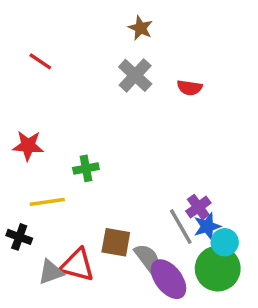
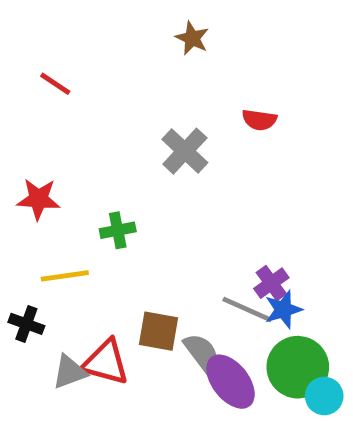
gray cross: (135, 75) -> (185, 151), moved
gray line: (181, 226) -> (247, 310), turned -36
cyan circle: (225, 242) -> (324, 396), moved

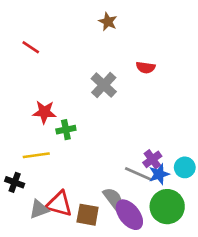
red star: (38, 199) -> (44, 112), moved
brown square: (158, 331) -> (88, 215), moved
cyan circle: (324, 396) -> (185, 167), moved

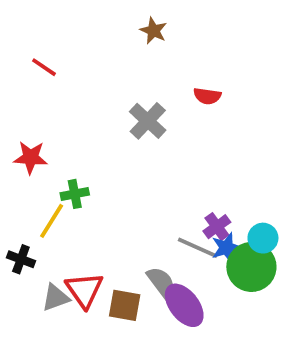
red star: (44, 112) -> (31, 157), moved
green cross: (66, 130) -> (75, 194), moved
yellow line: (36, 155) -> (52, 221), turned -50
red triangle: (59, 204) -> (84, 290), turned 40
green circle: (167, 207) -> (251, 267), moved

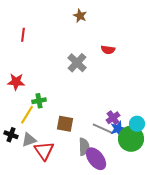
red line: (44, 67) -> (23, 35), turned 64
gray semicircle: (161, 282) -> (84, 147), turned 36
gray triangle: (56, 298) -> (29, 140), moved
brown square: (125, 305) -> (65, 124), moved

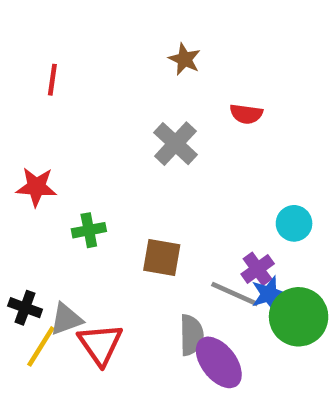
brown star: (80, 16) -> (185, 59), moved
yellow line: (27, 115) -> (41, 346), moved
brown square: (65, 124) -> (162, 258), moved
cyan circle: (137, 124) -> (294, 223), moved

